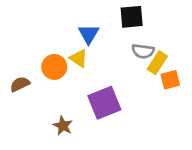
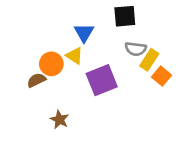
orange square: (170, 80) -> (161, 76), turned -36
brown semicircle: (20, 84) -> (36, 80), moved
purple square: (104, 103) -> (102, 80), moved

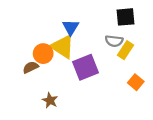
black square: (125, 16) -> (125, 17), moved
yellow triangle: (74, 56) -> (63, 47), size x1.6
orange square: (161, 76) -> (136, 82), moved

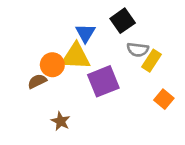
black square: (125, 17) -> (123, 21), moved, turned -30
yellow triangle: (63, 47) -> (76, 56), turned -30

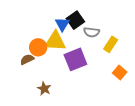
black square: (123, 21) -> (75, 20), moved
gray semicircle: (138, 50) -> (92, 32), moved

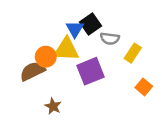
brown semicircle: (27, 59) -> (32, 71), size x1.5

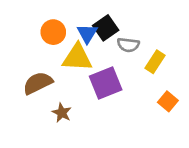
orange circle: (46, 57) -> (53, 32), moved
brown star: (53, 106) -> (62, 113), moved

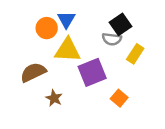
black square: (106, 28) -> (120, 24), moved
blue triangle: (87, 34) -> (66, 19), moved
orange square: (168, 101) -> (119, 98), moved

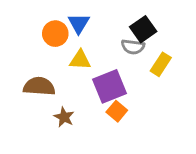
yellow triangle: (68, 50) -> (80, 60), size x0.7
brown semicircle: (33, 72) -> (39, 86), turned 30
orange square: (119, 98) -> (117, 111), moved

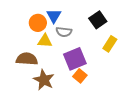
gray semicircle: (133, 47) -> (64, 32), moved
yellow triangle: (80, 60) -> (45, 41), moved
brown star: (64, 117) -> (44, 80), size x1.5

